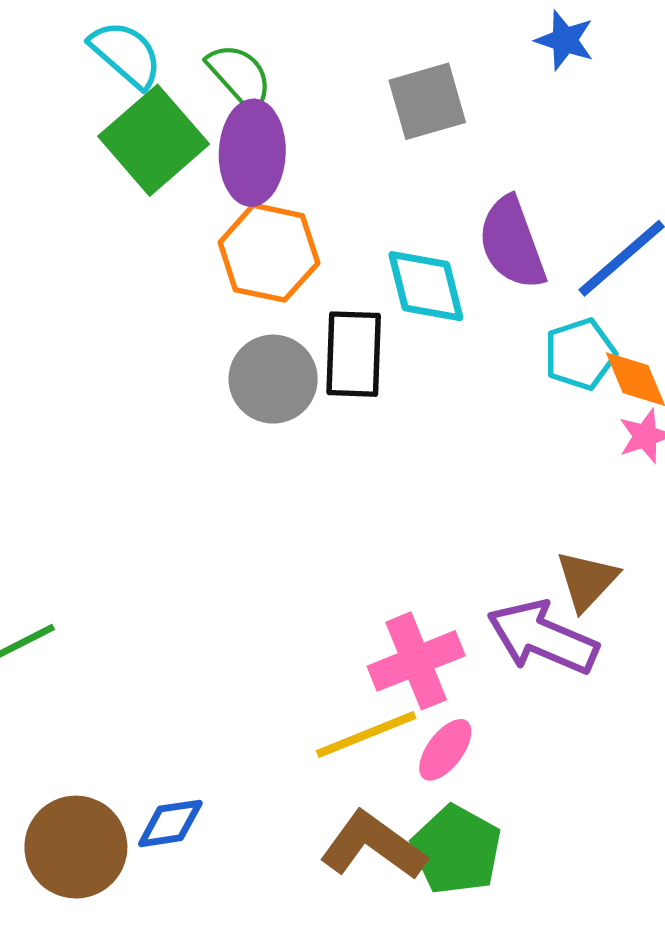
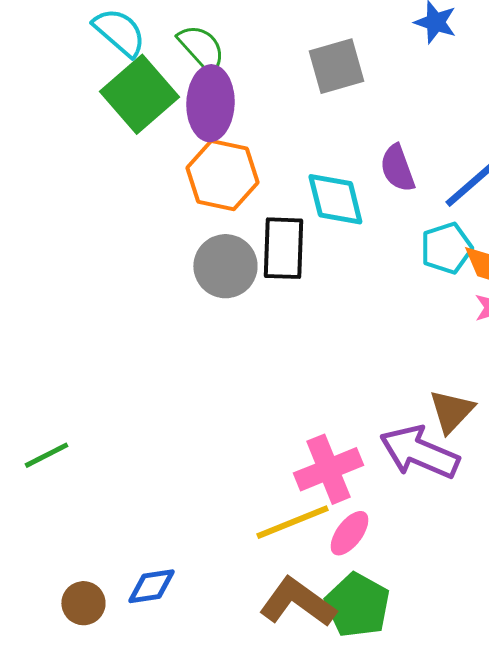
purple semicircle: (512, 243) -> (397, 168), size x0.7
brown circle: (76, 847) -> (83, 603), size x0.6

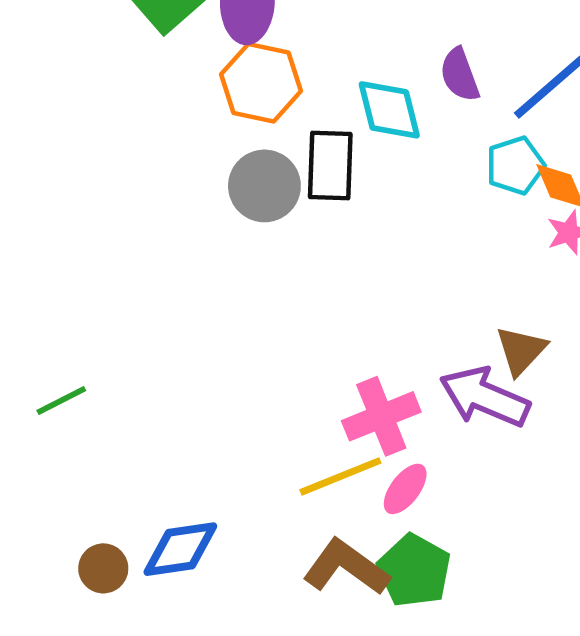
blue diamond: (151, 586) -> (180, 549), size x1.4

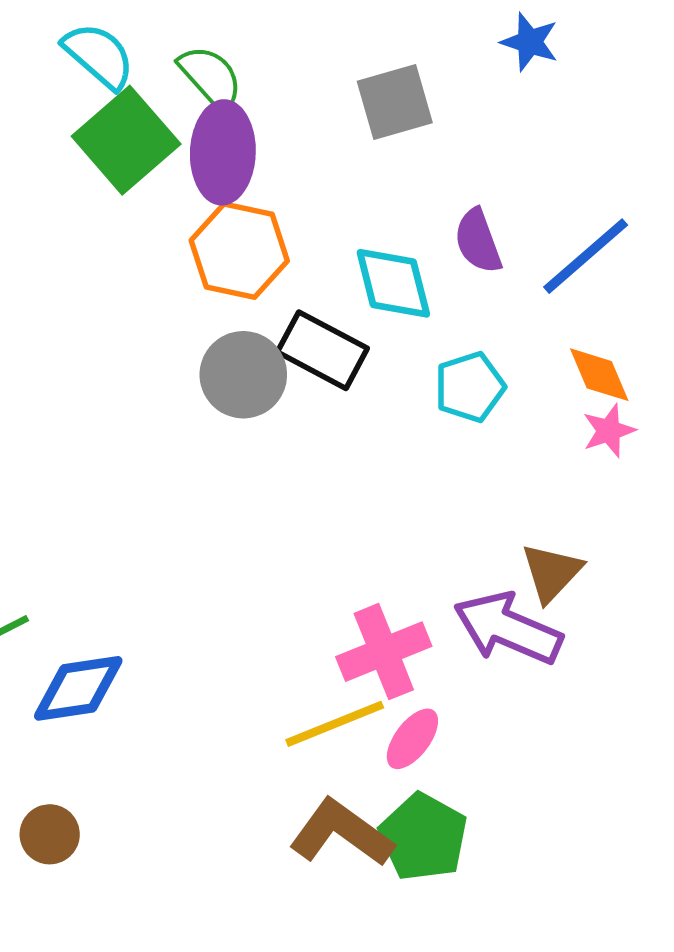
black rectangle: (330, 166) -> (322, 350), turned -64
cyan pentagon: (515, 166) -> (470, 387), moved
blue diamond: (180, 549) -> (78, 688), moved

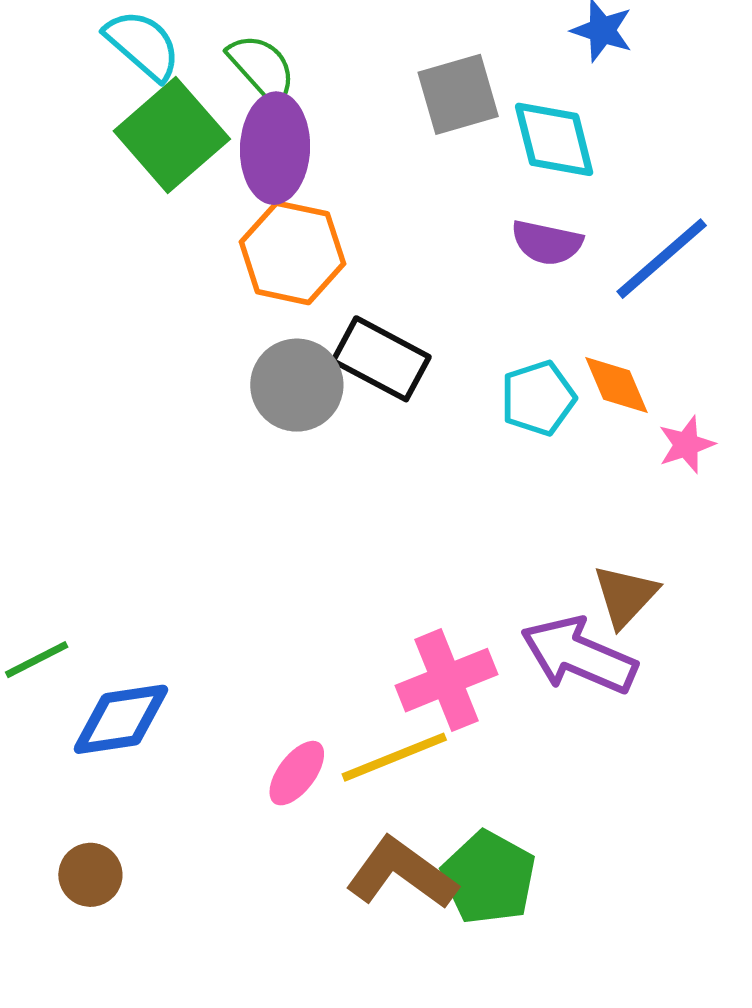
purple semicircle: (478, 241) -> (547, 243), turned -58
cyan diamond: (393, 283) -> (554, 139), moved
orange diamond: (599, 375) -> (617, 385), moved
pink ellipse: (412, 739) -> (297, 773), moved

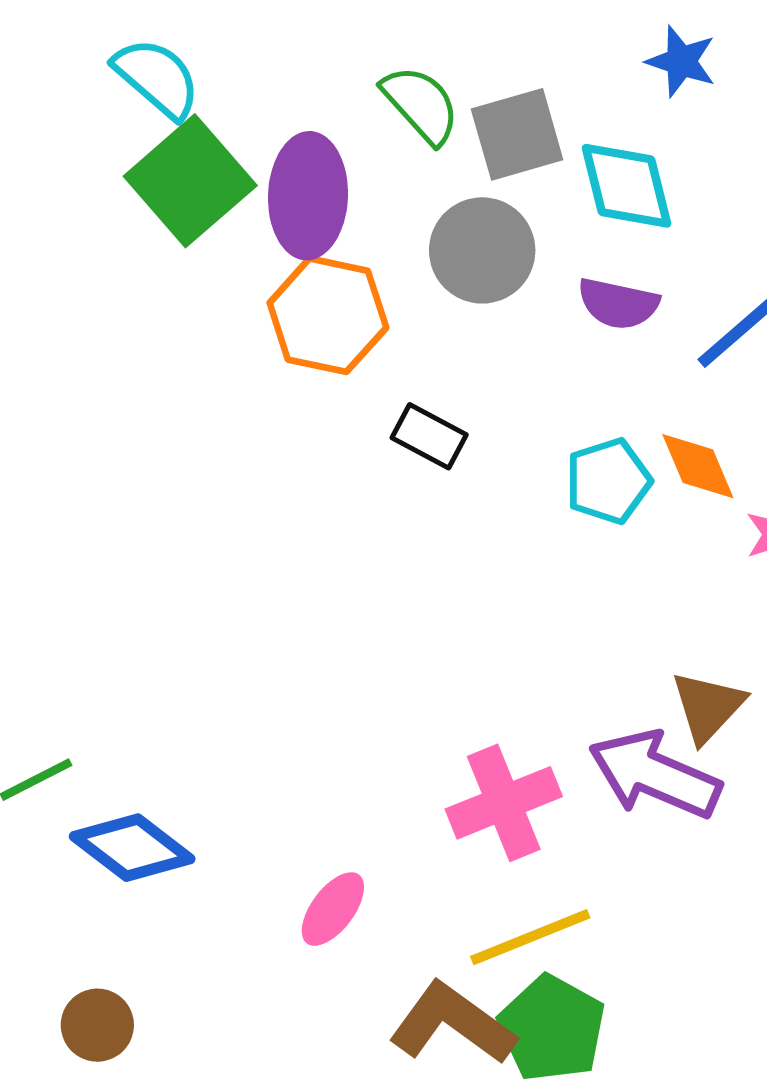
green semicircle: (262, 68) -> (421, 104), moved
black rectangle: (381, 359) -> (429, 436), size x0.7
gray circle: (297, 385) -> (482, 250), moved
blue diamond: (121, 719) -> (132, 848), turned 46
yellow line: (394, 757) -> (530, 937), moved

